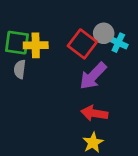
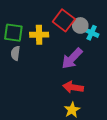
red square: (82, 44) -> (64, 20), moved
yellow cross: (36, 45) -> (39, 35), moved

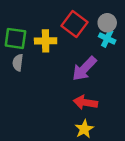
gray circle: (80, 25) -> (107, 23), moved

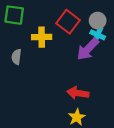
green square: (15, 38) -> (14, 15), moved
purple arrow: (84, 69) -> (88, 49), moved

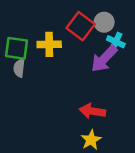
green square: (14, 15) -> (17, 48), moved
gray circle: (98, 21) -> (104, 22), moved

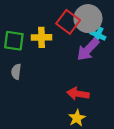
gray circle: (104, 22) -> (88, 19), size x1.6
gray semicircle: (19, 68) -> (16, 72), moved

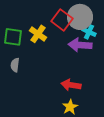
yellow cross: (42, 37) -> (38, 34), turned 36
purple arrow: (88, 50) -> (80, 45), turned 50

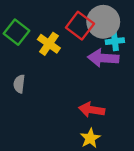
cyan cross: (89, 32) -> (115, 41), turned -32
green square: (13, 37) -> (17, 32), moved, turned 30

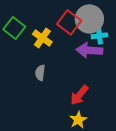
gray semicircle: (19, 84) -> (40, 73), moved
red arrow: (92, 110) -> (79, 95), turned -60

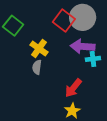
cyan cross: (99, 36) -> (93, 59), moved
yellow cross: (42, 38) -> (39, 49), moved

